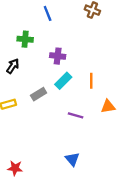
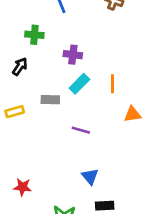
gray rectangle: (39, 94) -> (50, 100), turned 32
purple line: (76, 115) -> (81, 130), moved

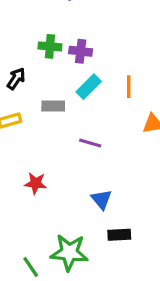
green cross: (34, 35) -> (50, 46), moved
black arrow: (20, 67) -> (16, 79), moved
red star: (23, 187) -> (35, 183), moved

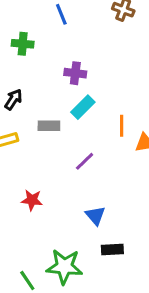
green cross: (50, 46) -> (23, 44), moved
orange line: (129, 87) -> (122, 126), moved
purple line: (90, 143) -> (85, 161), turned -60

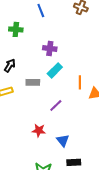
red star: (32, 200) -> (39, 130), moved

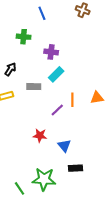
green cross: (16, 29) -> (24, 37), moved
orange line: (80, 82) -> (72, 100), moved

